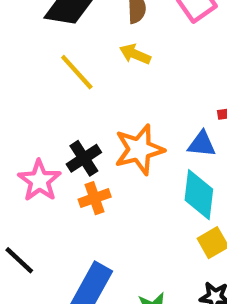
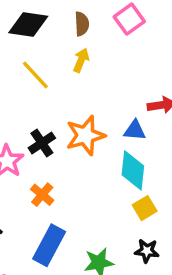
yellow arrow: (135, 54) -> (81, 60), turned 90
orange cross: (95, 198) -> (42, 195), moved, turned -30

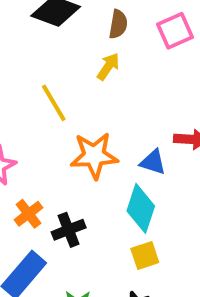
yellow line: (35, 75) -> (54, 103), moved
black cross: (42, 143) -> (69, 230), moved

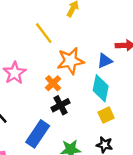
blue triangle: (153, 162) -> (105, 61), turned -35
orange cross: (28, 214) -> (53, 83), moved

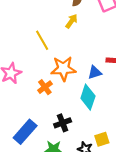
black cross: (60, 105) -> (63, 123), moved
yellow square: (106, 115) -> (102, 139), moved

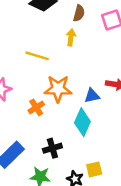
yellow arrow: (71, 21) -> (71, 37), turned -32
yellow line: (42, 40) -> (37, 56), turned -48

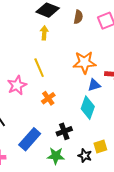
yellow arrow: (71, 37) -> (44, 33), moved
yellow line: (37, 56) -> (39, 68), moved, turned 54
orange star: (58, 89) -> (84, 62), moved

